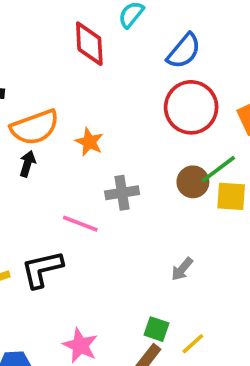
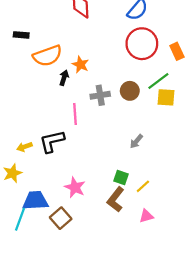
black arrow: (27, 164) -> (64, 78), moved
brown circle: (193, 182) -> (130, 91), moved
pink line: (80, 224) -> (75, 114), turned 65

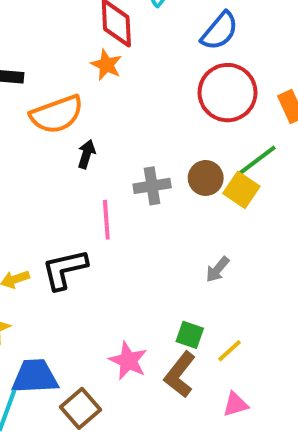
orange star: (80, 65) -> (106, 65), moved
yellow square: (166, 97) -> (241, 190), moved, turned 30
pink star: (75, 187) -> (128, 361), moved

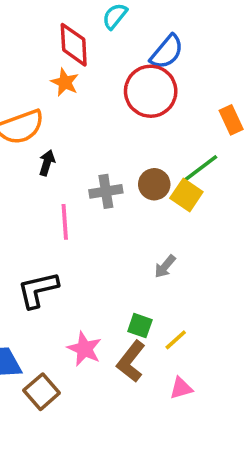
red circle: (228, 93) -> (151, 91), moved
black L-shape: (65, 269) -> (38, 290), moved

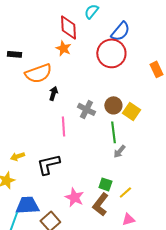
green line: (201, 168) -> (113, 132), moved, turned -60
gray cross: (106, 191) -> (86, 109), turned 36

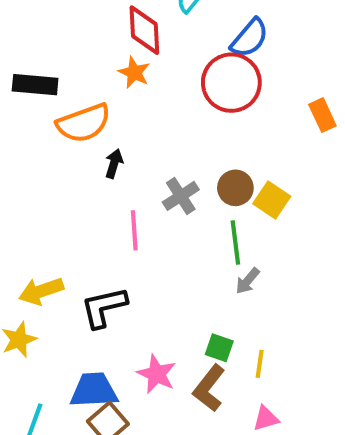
black rectangle: (14, 54) -> (35, 85), size x1.5
gray cross: (86, 109) -> (181, 196), turned 30
yellow arrow: (17, 156) -> (41, 291), size x1.5
yellow line: (125, 192) -> (260, 364), turned -40
blue trapezoid: (27, 205) -> (94, 390), moved

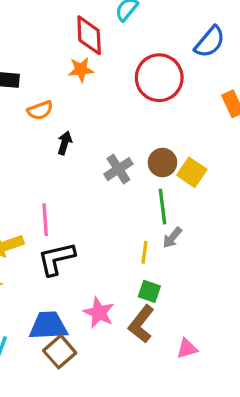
blue semicircle: (250, 38) -> (210, 42), moved
orange star: (134, 73) -> (81, 70), turned -30
orange semicircle: (84, 123) -> (40, 110), size x0.6
pink line: (134, 230) -> (45, 220), moved
yellow line: (260, 364) -> (145, 252), moved

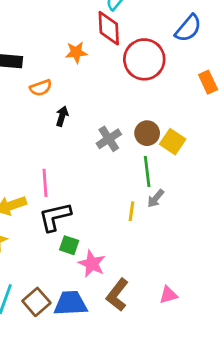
red diamond: (89, 35) -> (109, 28), moved
green square: (149, 291) -> (69, 245), moved
brown L-shape: (141, 324) -> (117, 295), moved
blue trapezoid: (48, 326) -> (71, 303), moved
brown square: (60, 352) -> (36, 302), moved

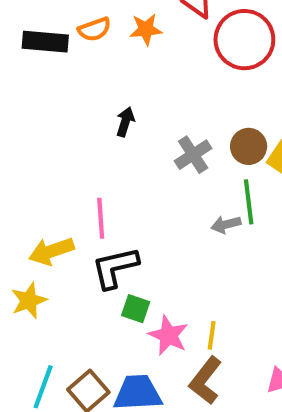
orange semicircle: (41, 88) -> (94, 29), moved
gray arrow: (156, 198) -> (226, 224), moved, turned 36
yellow line: (132, 211) -> (212, 335), moved

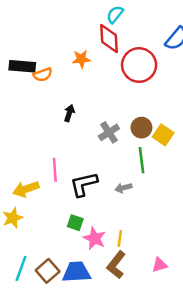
orange semicircle: (94, 29) -> (43, 75), moved
gray arrow: (226, 224) -> (123, 188), moved
black L-shape: (115, 268) -> (84, 184), moved

